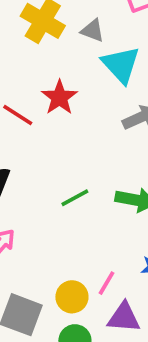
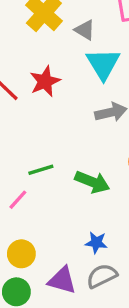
pink line: (106, 283) -> (18, 200), moved

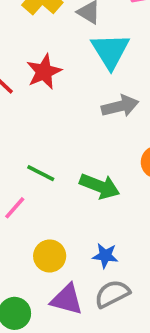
green line: (41, 170) -> (41, 173), turned 45
yellow circle: (21, 254) -> (50, 256), moved

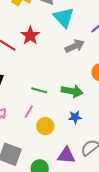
yellow circle: (50, 256) -> (45, 126), moved
blue star: (105, 256) -> (75, 117), moved

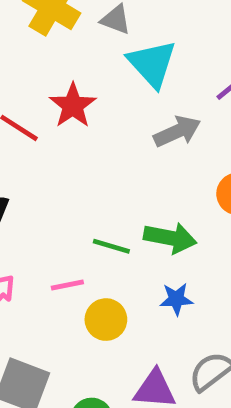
green line: (39, 90) -> (111, 246), moved
pink line: (29, 112) -> (67, 285), turned 48

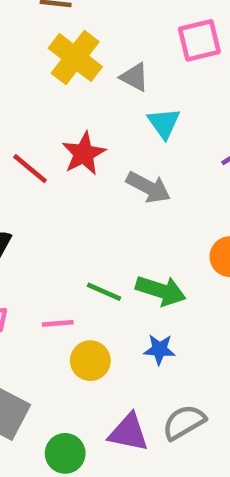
cyan triangle: (152, 64) -> (164, 123), size x0.7
gray arrow: (177, 131) -> (148, 187), moved, turned 45

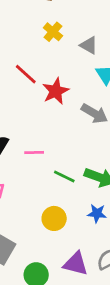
yellow cross: (75, 57) -> (53, 32), size x0.6
red line: (30, 169) -> (26, 74), moved
pink line: (58, 323) -> (34, 152), moved

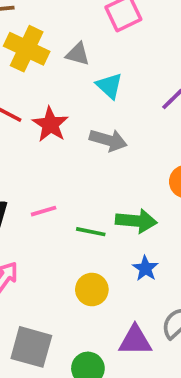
yellow cross: (53, 32) -> (27, 49), size x1.6
blue star: (97, 213) -> (145, 268), turned -30

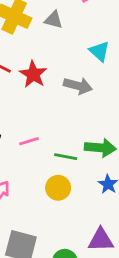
cyan triangle: (109, 86) -> (99, 51), moved
yellow circle: (92, 289) -> (58, 188), moved

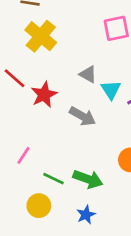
gray triangle: (54, 20) -> (88, 74), moved
pink line: (29, 141) -> (23, 155), turned -54

